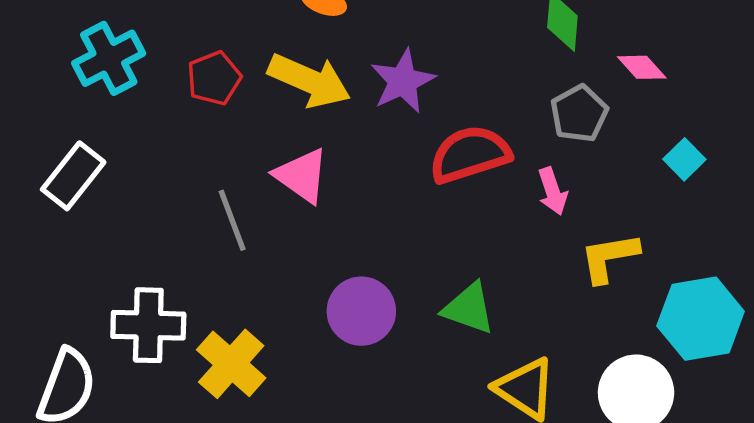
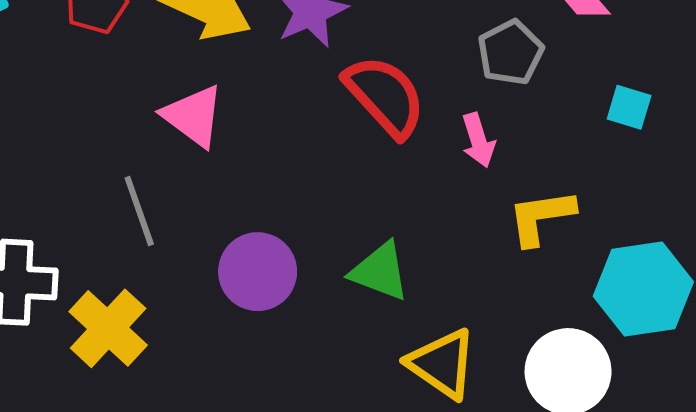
red semicircle: (470, 154) -> (385, 96), turned 64
cyan square: (684, 159) -> (629, 107), turned -30
gray line: (232, 220) -> (139, 211), moved

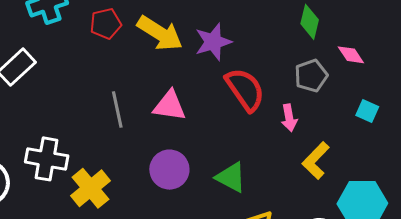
pink triangle: (193, 116) -> (170, 106), moved, turned -36
gray line: (139, 211) -> (117, 110), moved
yellow L-shape: (541, 217) -> (316, 161), turned -45

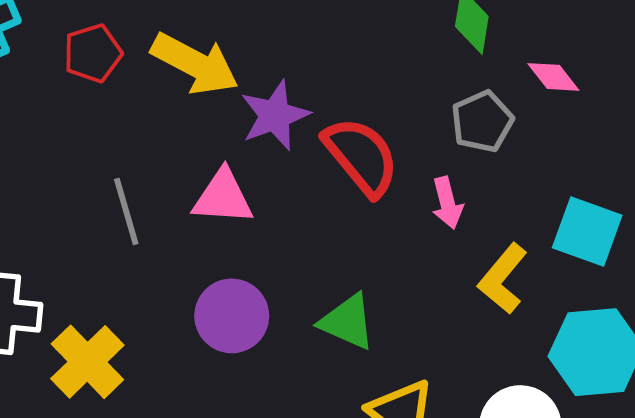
purple star: (213, 42) -> (275, 115), moved
cyan square: (367, 111) -> (587, 231), moved, size x1.6

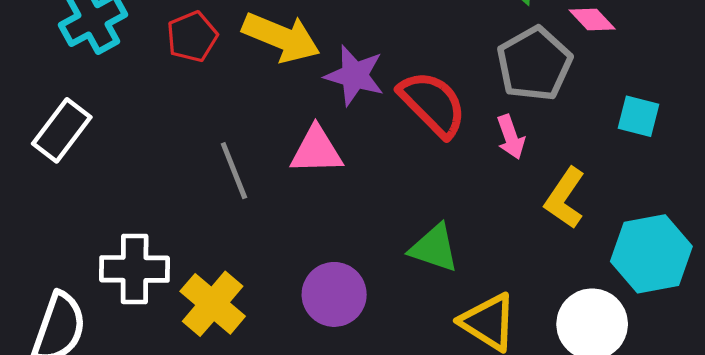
purple star: (275, 115) -> (355, 75), turned -30
gray pentagon: (482, 122) -> (534, 64), size x1.4
cyan square: (587, 231) -> (639, 116), moved, size x0.7
purple circle: (232, 316) -> (334, 294), moved

